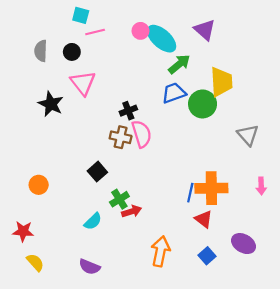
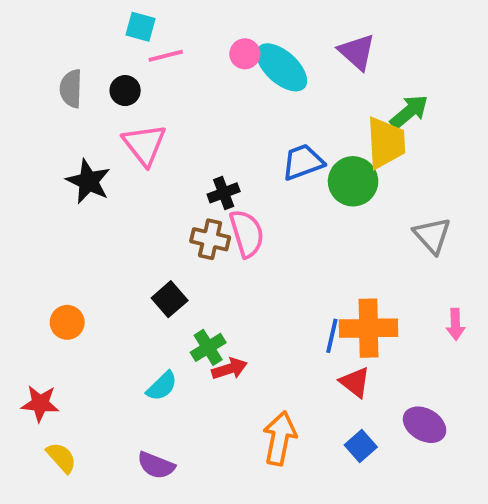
green arrow: (179, 64) -> (409, 112), moved

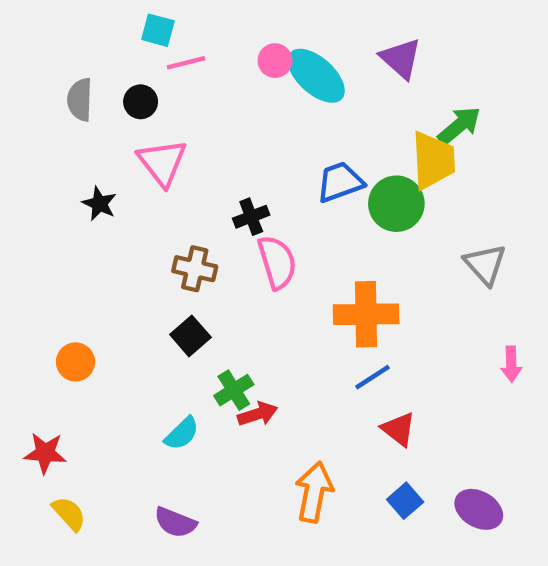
black star: (88, 181) -> (99, 204), size x0.7
brown cross: (210, 239) -> (195, 269), moved
orange cross: (369, 328) -> (366, 314), moved
blue line: (332, 336) -> (373, 377), turned 44
purple ellipse: (425, 425) -> (479, 509), moved

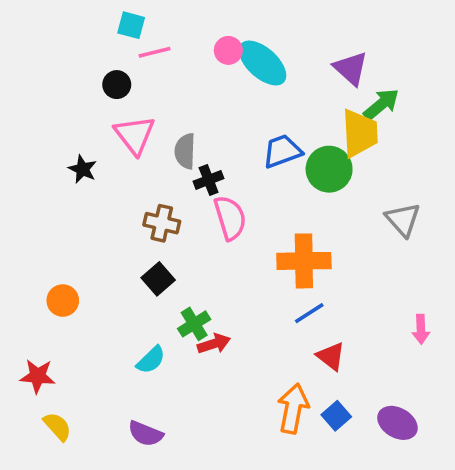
purple triangle: (401, 58) -> (351, 68), moved
gray semicircle: (80, 100) -> (185, 151), moved
pink arrow: (511, 364) -> (421, 329), moved
orange arrow: (314, 492) -> (293, 408), moved

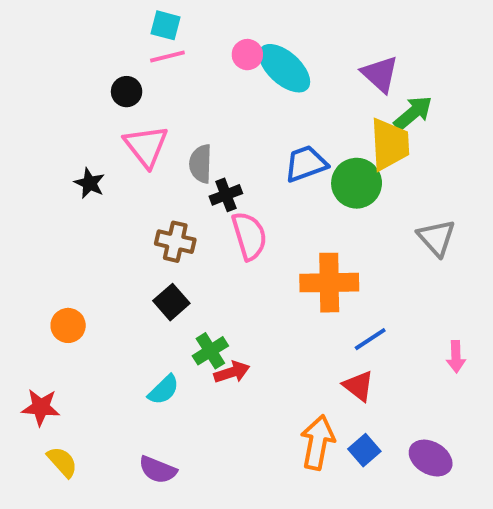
cyan square: (131, 25) -> (166, 25), moved
blue line: (309, 313) -> (370, 339), moved

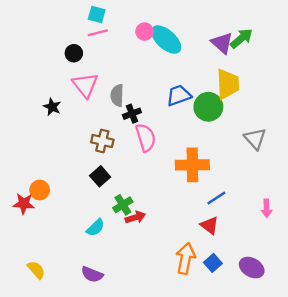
green arrow: (413, 113) -> (241, 38), moved
red star: (41, 407) -> (24, 204), moved

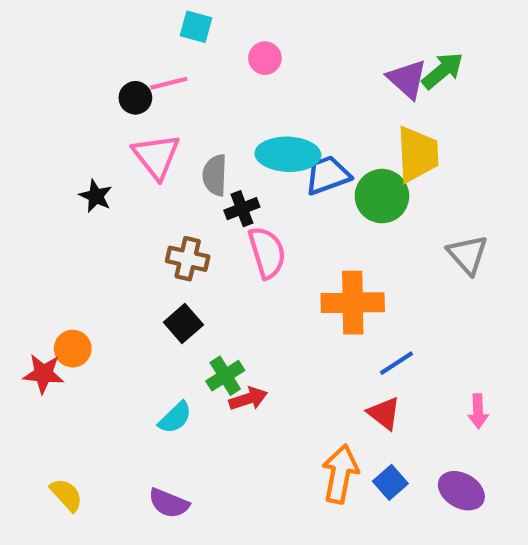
cyan square: (97, 14) -> (196, 27), moved
pink line: (98, 33) -> (169, 83), moved
cyan ellipse: (166, 40) -> (288, 154), moved, turned -40
pink arrow: (266, 208) -> (478, 411), moved

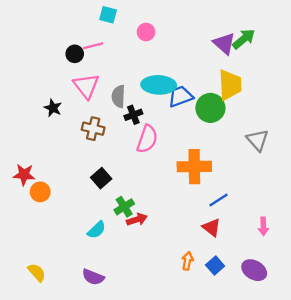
pink semicircle: (267, 252) -> (147, 139), turned 36
brown cross: (188, 259) -> (93, 129), moved
red star: (43, 374) -> (24, 175), moved
orange arrow: (340, 474) -> (187, 261), size x0.6

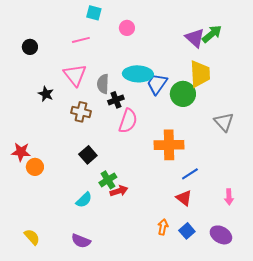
black circle: (75, 54) -> (30, 47), moved
blue trapezoid: (181, 96) -> (157, 84), turned -35

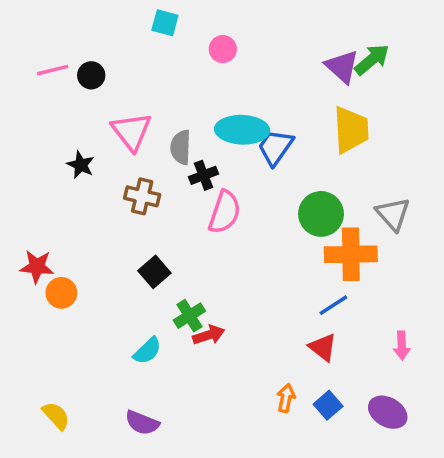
pink line: (81, 40) -> (53, 70), moved
black circle: (30, 47) -> (91, 75), moved
green circle: (183, 94) -> (321, 214), moved
orange cross: (169, 145) -> (351, 254), moved

